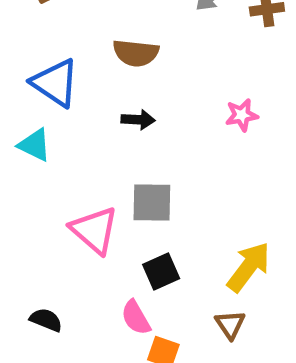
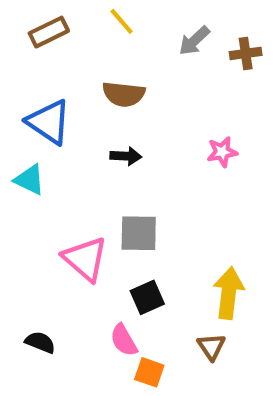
yellow arrow: (249, 267) -> (229, 293), turned -30

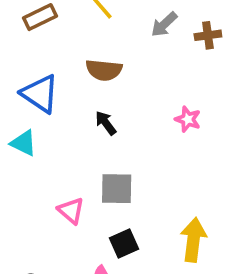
pink star: (222, 152) -> (188, 119), turned 30
black arrow: (126, 156) -> (106, 123), turned -130
pink triangle: (85, 259) -> (71, 211), size x0.7

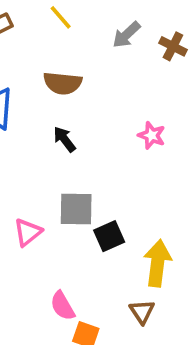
brown cross: (208, 35) -> (173, 46), turned 35
pink triangle: (71, 211) -> (28, 232), turned 40
black square: (124, 243) -> (109, 236), moved

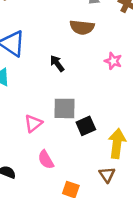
brown semicircle: (63, 83) -> (82, 27), moved
pink semicircle: (63, 306) -> (46, 160), moved

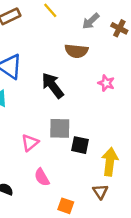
black arrow: (57, 63) -> (53, 85), size x1.6
black square: (86, 126) -> (80, 145), turned 36

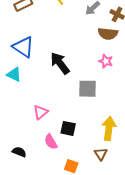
brown semicircle: (76, 51) -> (108, 34), moved
gray square: (60, 128) -> (87, 89), moved
black square: (80, 145) -> (68, 128), moved

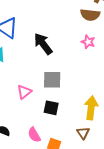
gray square: (87, 89) -> (52, 80), moved
pink semicircle: (51, 142) -> (34, 135), moved

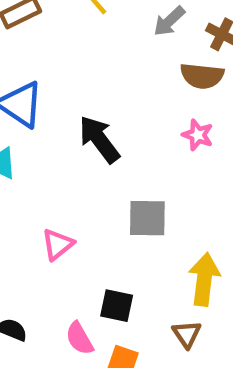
gray square: (52, 80) -> (147, 218), moved
black square: (51, 108) -> (117, 306), moved

